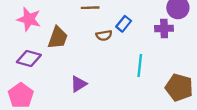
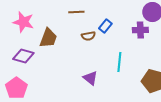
purple triangle: (79, 84) -> (90, 78), moved, turned -49

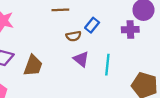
brown trapezoid: (48, 38) -> (33, 66), moved
purple triangle: (90, 78) -> (81, 59), moved

